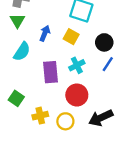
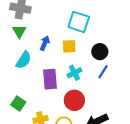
yellow square: (71, 37) -> (69, 46), turned -32

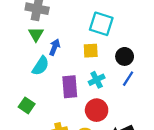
blue arrow: (45, 43) -> (55, 47), moved
green square: (18, 103) -> (27, 105), moved

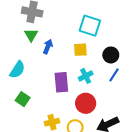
cyan semicircle: (41, 66) -> (17, 70), moved

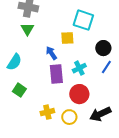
blue arrow: (48, 47) -> (51, 53), moved, turned -56
yellow square: (80, 50) -> (67, 38), moved

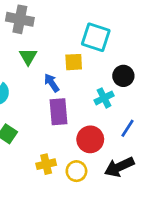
green triangle: (27, 29) -> (28, 57), moved
blue line: (106, 67) -> (128, 128), moved
cyan cross: (79, 68) -> (104, 98), moved

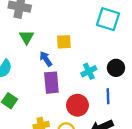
cyan square: (96, 37) -> (108, 19), moved
black circle: (123, 76) -> (116, 68), moved
blue line: (128, 128) -> (108, 96), turned -35

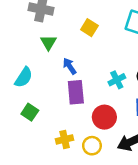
yellow square: (64, 42) -> (89, 28), moved, turned 35

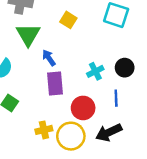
green triangle: (48, 43) -> (28, 35), size x1.5
yellow circle: (92, 146) -> (71, 136), size x1.5

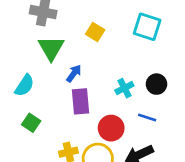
blue arrow: (49, 58) -> (74, 73), turned 70
blue line: (116, 98) -> (147, 117), turned -70

